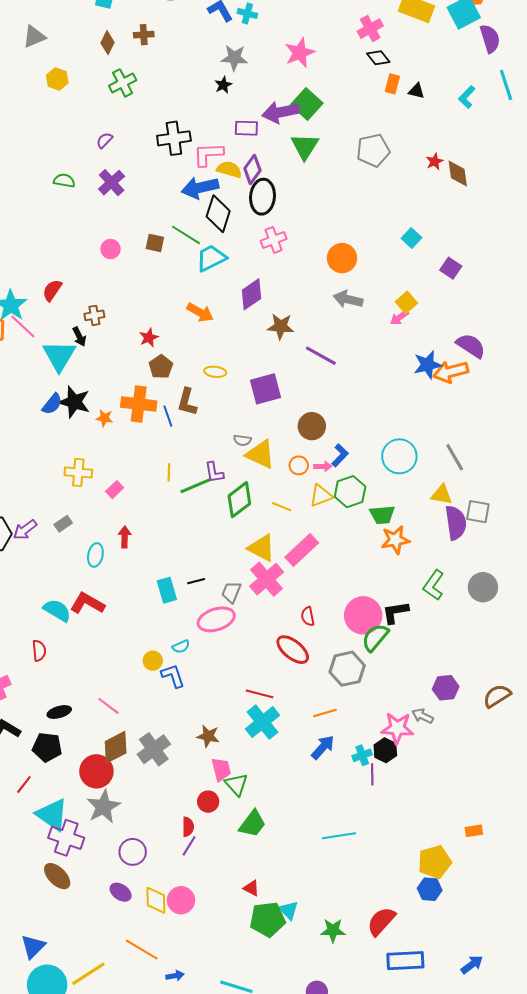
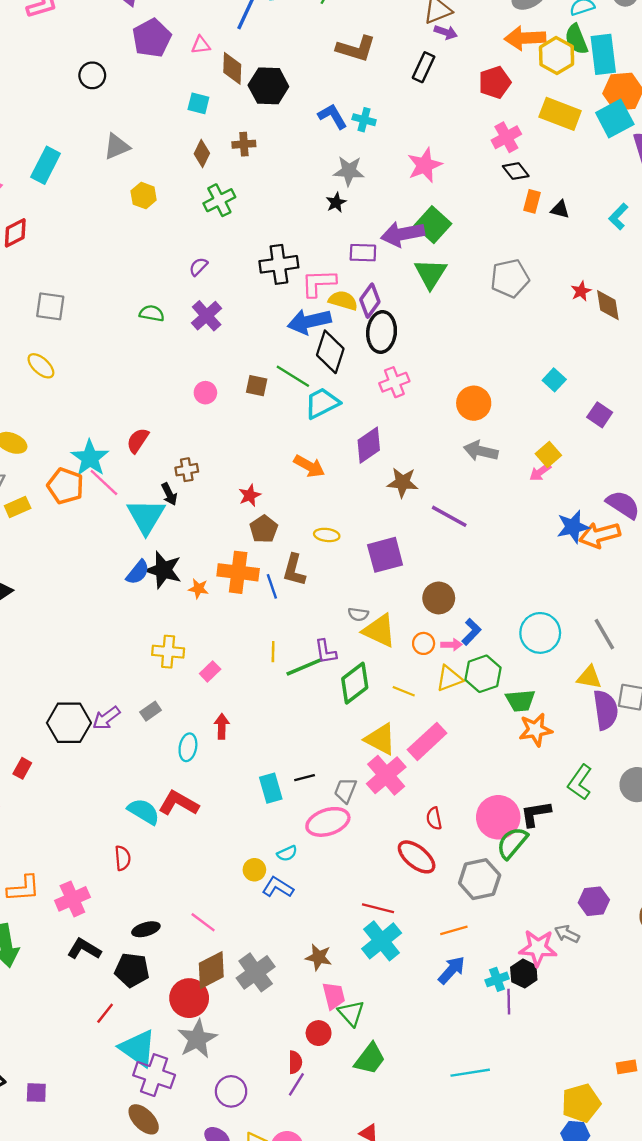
blue L-shape: (173, 676) -> (278, 887), turned -40

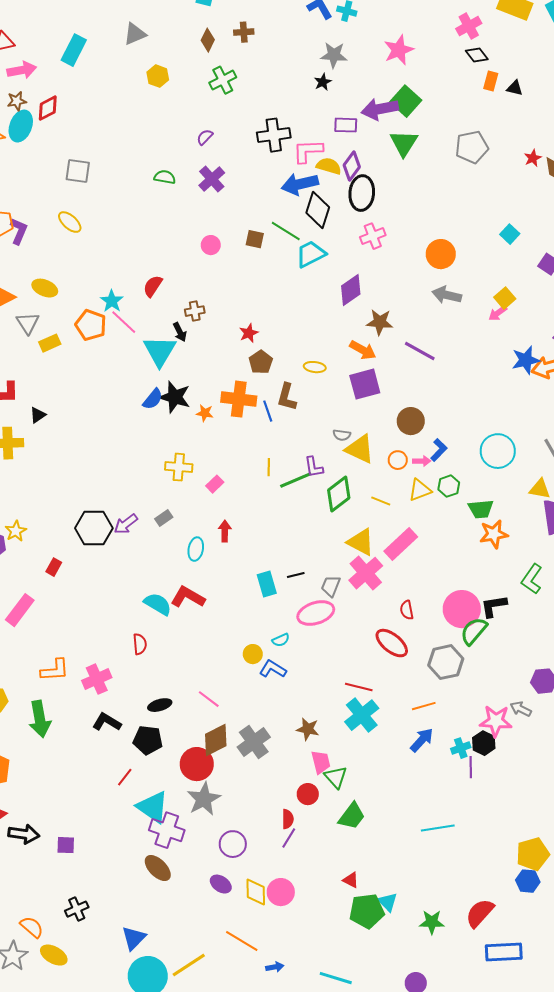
cyan star: (90, 458) -> (112, 301), size x0.7
orange arrow: (309, 466) -> (363, 350), moved
green hexagon: (483, 674) -> (449, 486), size x0.7

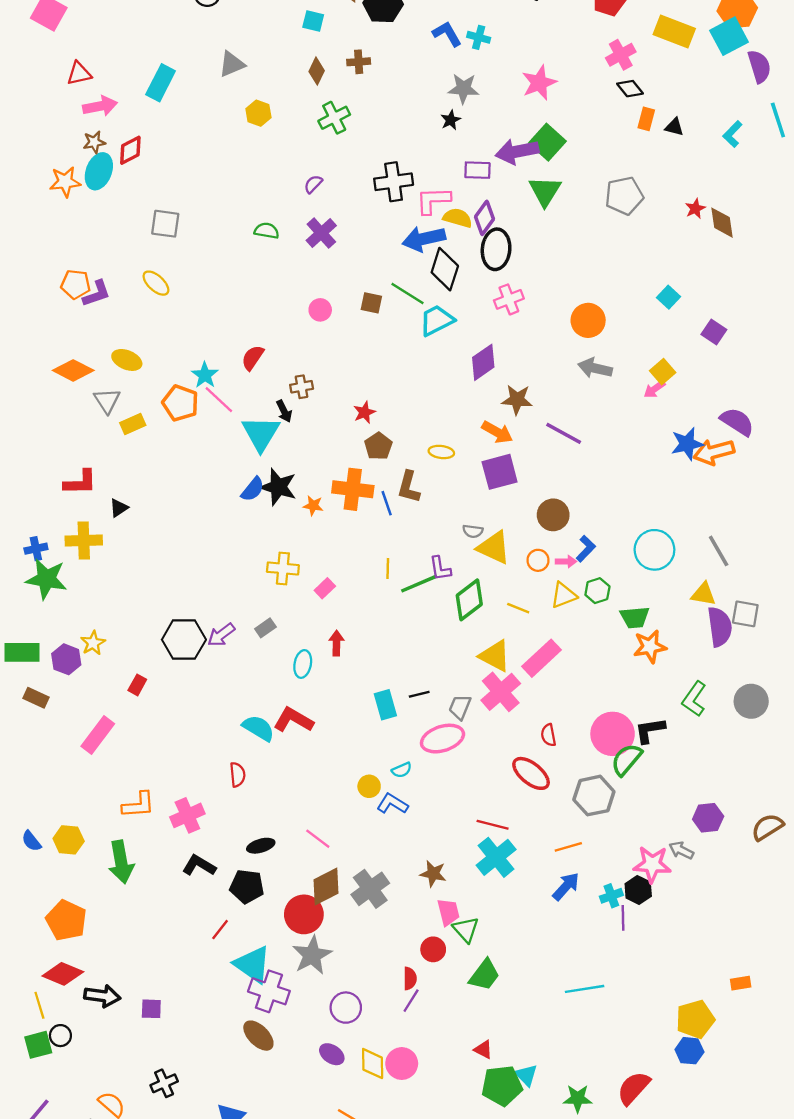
purple L-shape: (19, 231) -> (97, 294), turned 48

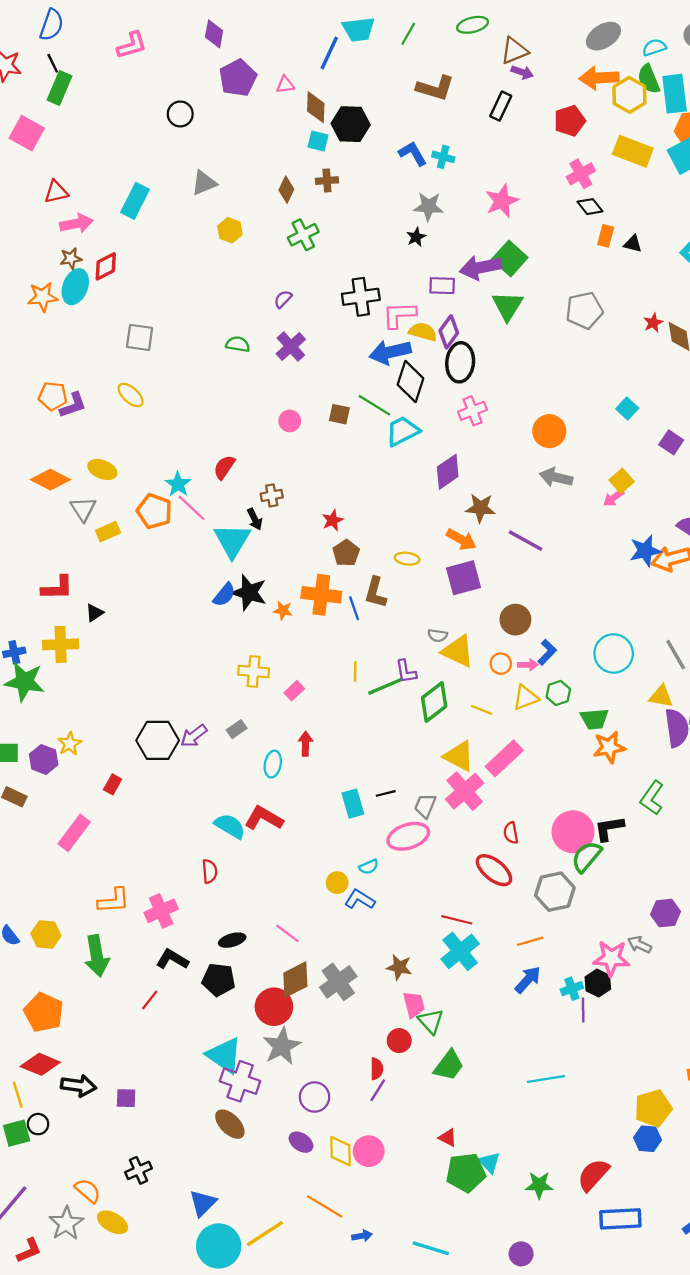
cyan square: (313, 21) -> (318, 141), moved
red line: (220, 930) -> (150, 1000), moved

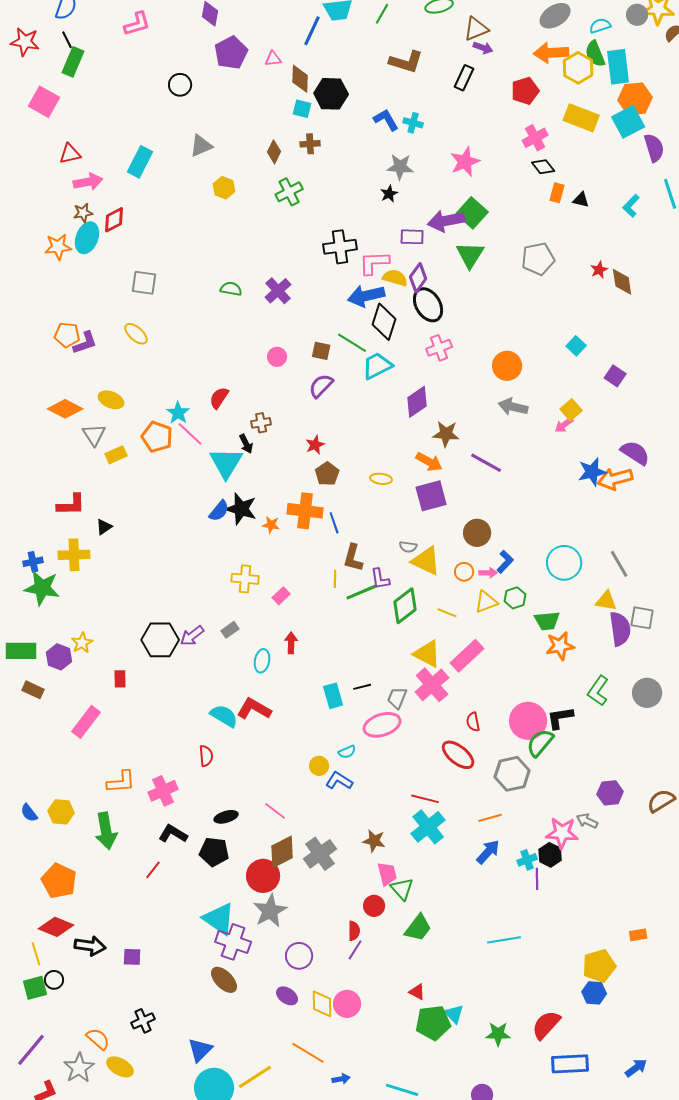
purple semicircle: (283, 299) -> (321, 386), moved, size x1.5
black ellipse: (460, 362) -> (428, 305), turned -36
brown L-shape: (375, 593) -> (353, 558), moved
red rectangle: (113, 784) -> (120, 679), turned -30

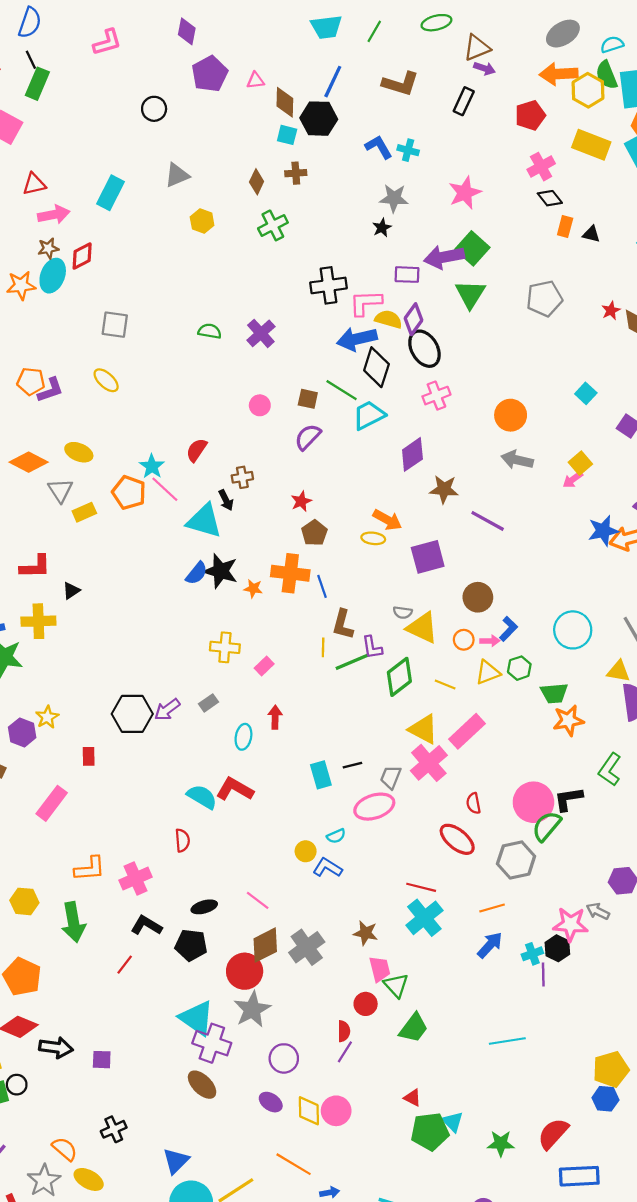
blue line: (312, 31) -> (333, 82), moved
orange arrow: (429, 462) -> (387, 520), moved
cyan triangle: (226, 463) -> (204, 521), turned -45

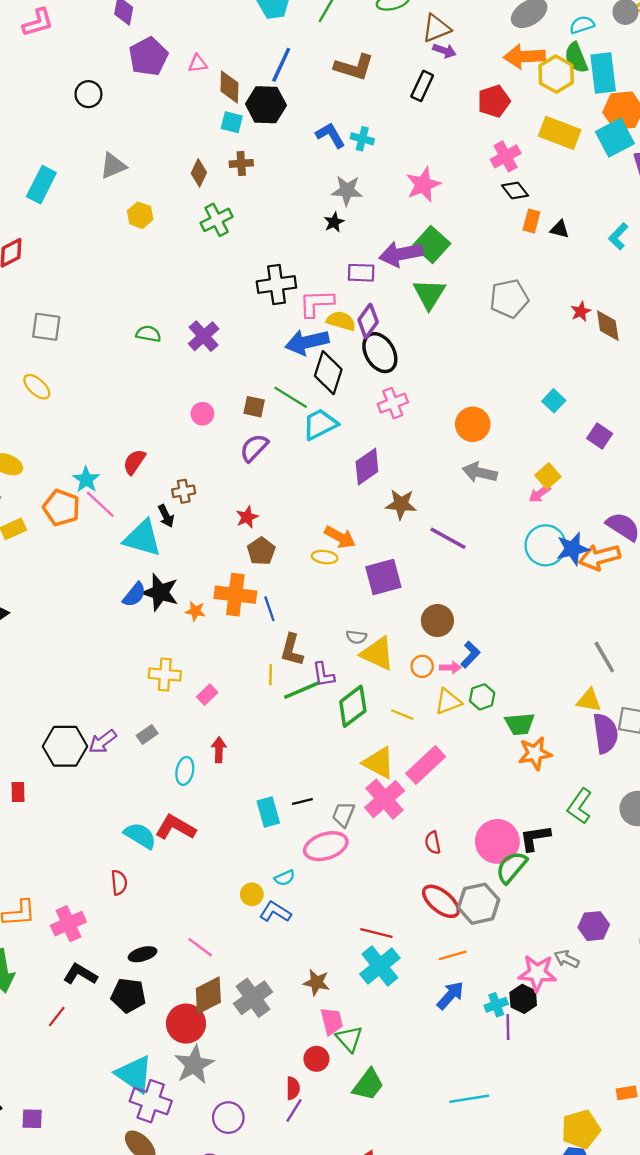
cyan circle: (573, 630) -> (546, 545), moved
red ellipse: (457, 839) -> (441, 901), moved

